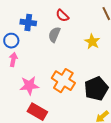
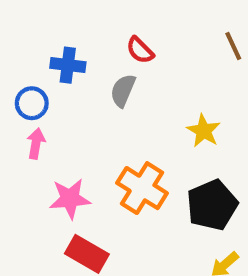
yellow star: (92, 42) -> (204, 131), moved

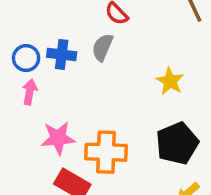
blue cross: (68, 65) -> (62, 54), moved
orange cross: (142, 188) -> (106, 152), moved, turned -30

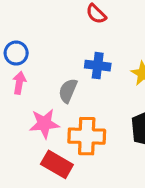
gray semicircle: (102, 47) -> (68, 91), moved
blue cross: (62, 54) -> (98, 66), moved

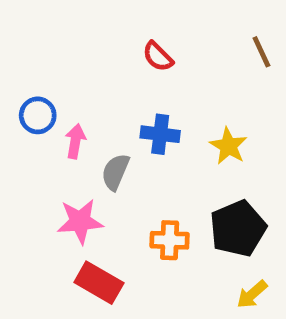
pink arrow: (19, 83) -> (75, 141), moved
orange cross: (87, 136) -> (170, 240), moved, size x0.7

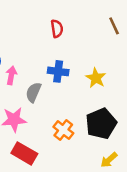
red semicircle: (158, 57) -> (57, 29), turned -144
orange cross: (170, 240) -> (63, 130), turned 36

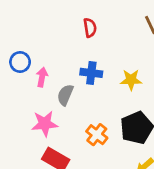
yellow star: (96, 78) -> (131, 80), turned -30

